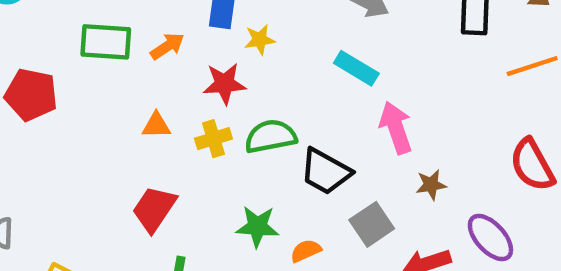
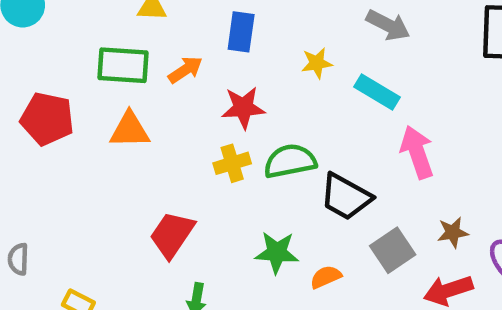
yellow star: (260, 40) -> (317, 63), moved
orange triangle: (156, 125) -> (130, 130), moved, size x1.4
brown star: (431, 185) -> (453, 232), moved

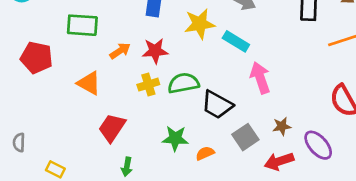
yellow star: (317, 63) -> (200, 24), size x1.6
orange arrow: (185, 70) -> (120, 51), moved
orange triangle: (130, 130) -> (89, 83), moved, turned 30

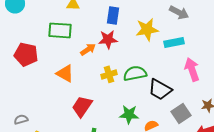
cyan rectangle: (236, 41) -> (174, 42), turned -42
red star: (155, 51) -> (108, 39), moved
gray semicircle: (19, 142) -> (21, 119), moved, turned 72

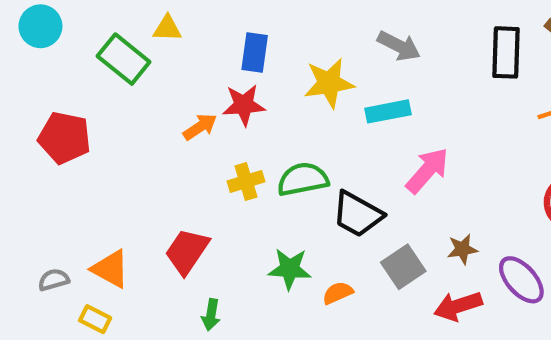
green rectangle: (60, 30) -> (124, 59), moved, turned 35
pink arrow: (192, 69) -> (427, 171), turned 60
orange triangle: (65, 73) -> (110, 269), moved

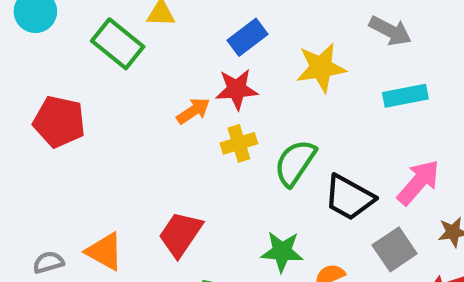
blue rectangle: (255, 52) -> (247, 37), turned 45
cyan rectangle: (388, 111) -> (405, 96), moved
pink arrow: (427, 171) -> (418, 182), moved
green semicircle: (303, 179) -> (295, 163), turned -45
yellow cross: (246, 181) -> (239, 143), moved

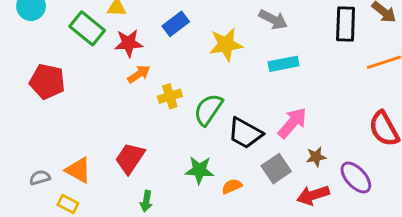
red star: (237, 89) -> (128, 43), moved

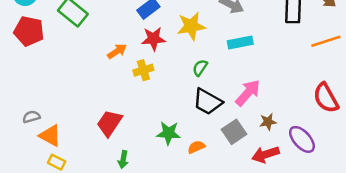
red star: (128, 43) -> (153, 39), moved
red pentagon: (47, 82) -> (29, 31), moved
green semicircle: (208, 110) -> (200, 68), moved, size x0.6
orange triangle: (78, 170) -> (50, 136), moved
gray semicircle: (40, 177) -> (31, 117), moved

